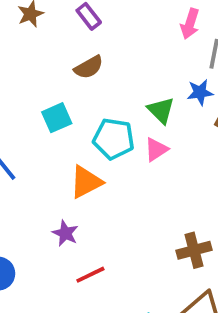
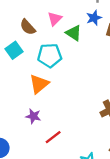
brown semicircle: (89, 67) -> (28, 27), moved, turned 90
pink triangle: (156, 149) -> (55, 19), moved

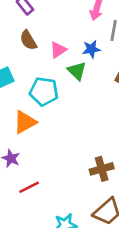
blue star: (94, 18) -> (91, 49), moved
brown semicircle: (28, 27) -> (28, 40), moved

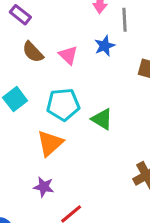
pink triangle: (58, 50) -> (68, 55), turned -30
green triangle: (77, 71) -> (102, 119), moved

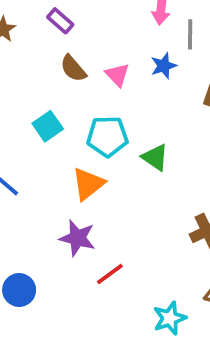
purple star: (44, 187) -> (77, 238), size x1.4

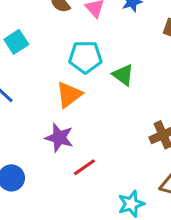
cyan square: (48, 126) -> (16, 42), moved

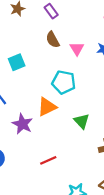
green triangle: (123, 75) -> (82, 121), moved
purple star: (59, 138) -> (22, 124), moved

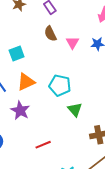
cyan pentagon: (64, 82) -> (60, 85), moved
orange triangle: (47, 107) -> (26, 82), moved

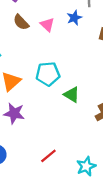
red line: (43, 145) -> (48, 156), moved

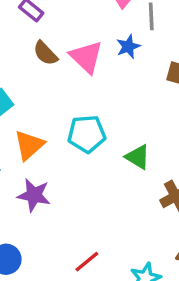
pink triangle: (47, 25) -> (86, 57), size x1.5
green triangle: (72, 95) -> (138, 157), moved

